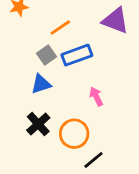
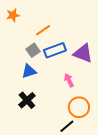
purple triangle: (116, 21) -> (83, 53), moved
orange circle: (74, 134) -> (79, 107), moved

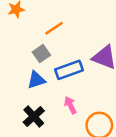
blue rectangle: (55, 50) -> (69, 70), moved
pink arrow: (69, 80) -> (70, 105), moved

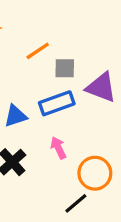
gray square: (41, 54) -> (65, 68), moved, turned 36

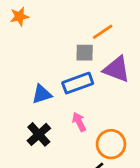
orange line: (38, 51) -> (103, 32), moved

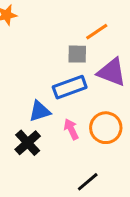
blue triangle: (42, 94) -> (40, 111), moved
orange circle: (111, 144) -> (106, 128), moved

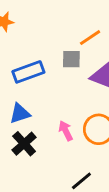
blue rectangle: (70, 87) -> (28, 72), moved
blue triangle: (40, 111) -> (20, 114), moved

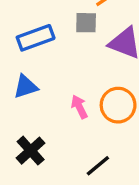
black cross: (24, 144) -> (31, 151), moved

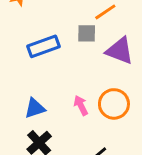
blue triangle: (25, 87) -> (35, 108), moved

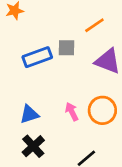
gray square: (87, 33) -> (67, 48), moved

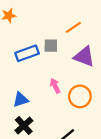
pink arrow: (72, 112) -> (55, 86), moved

